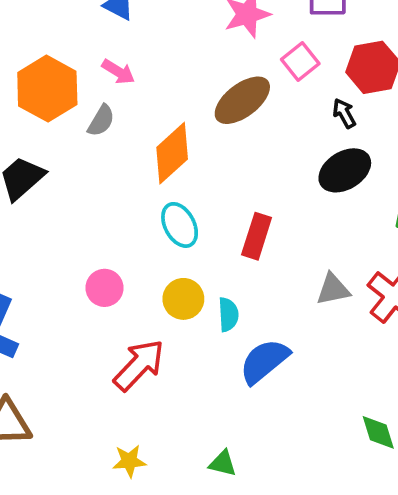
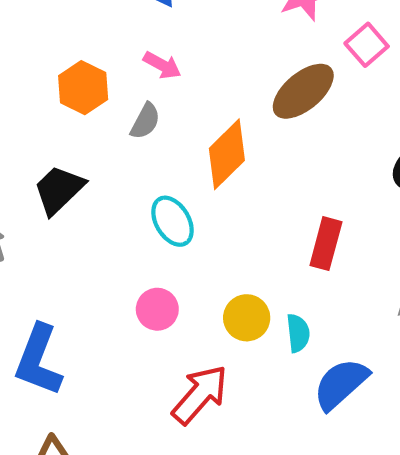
orange hexagon: (47, 89) -> (83, 88), size x0.7
cyan ellipse: (180, 225) -> (172, 221), moved

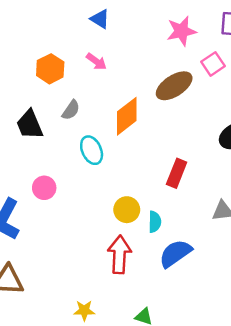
gray semicircle: (145, 121) -> (71, 110), moved
black trapezoid: (59, 190) -> (30, 125), turned -76
pink circle: (157, 309) -> (44, 188), moved
red arrow: (200, 395) -> (119, 255), moved, turned -45

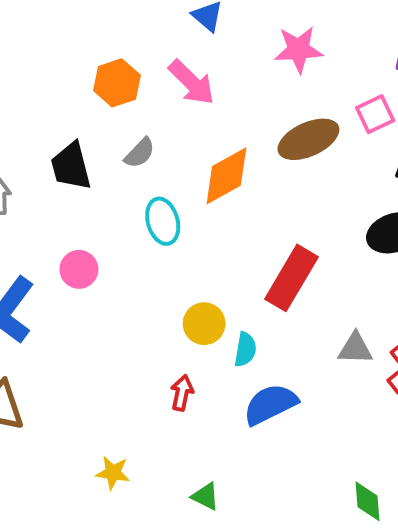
pink star: (181, 31) -> (299, 50), moved
pink arrow: (96, 61) -> (192, 82), size x1.5
red rectangle: (177, 173) -> (291, 278), size x1.4
red arrow: (119, 255) -> (182, 393), size x0.6

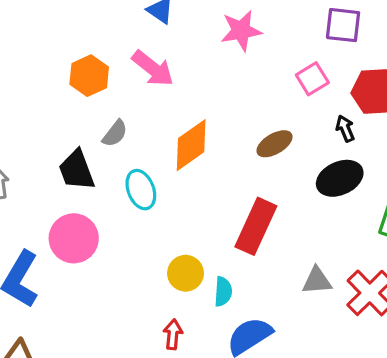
brown ellipse: (308, 139) -> (275, 144), moved, size x0.7
black trapezoid: (71, 166) -> (77, 170), moved
pink circle: (79, 269) -> (74, 238), size x1.5

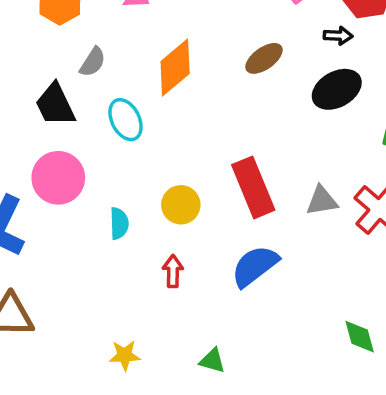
black arrow: (345, 129) -> (338, 36), turned 120
red rectangle: (256, 226) -> (253, 187), moved, turned -42
cyan semicircle: (223, 292) -> (119, 223), moved

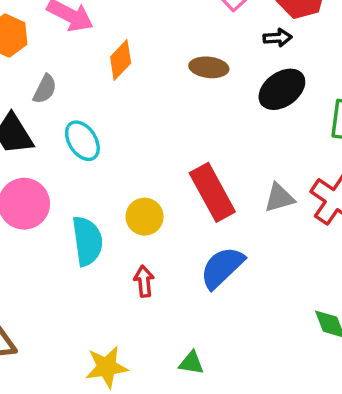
brown ellipse: (264, 58) -> (209, 67), turned 48
orange diamond: (175, 68) -> (121, 60), moved, size x0.7
cyan semicircle: (119, 223) -> (87, 241), size x1.6
yellow star: (125, 355) -> (107, 367), size x1.4

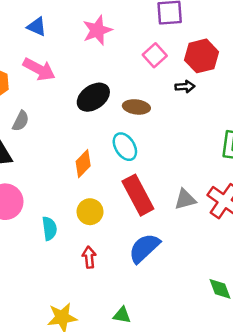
orange diamond: (121, 60) -> (83, 164), moved
black ellipse: (282, 89) -> (93, 97), moved
cyan ellipse: (82, 141) -> (125, 147), moved
cyan semicircle: (87, 241) -> (49, 229), size x0.7

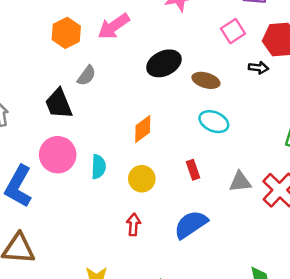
pink arrow: (39, 69) -> (114, 26), turned 108
cyan ellipse: (125, 147) -> (214, 122), moved, turned -44
red rectangle: (138, 195) -> (193, 170), size x0.5
cyan semicircle: (49, 229) -> (98, 167), moved

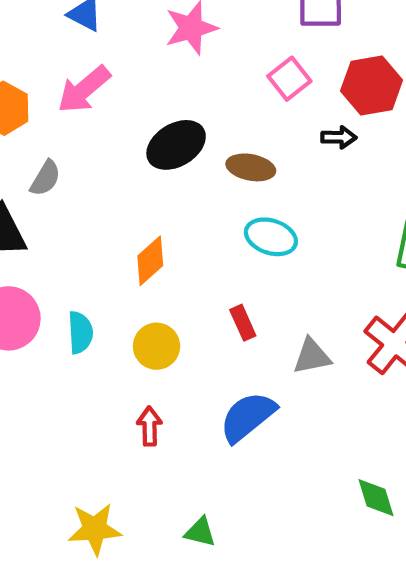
gray triangle: (240, 182) -> (312, 356), moved

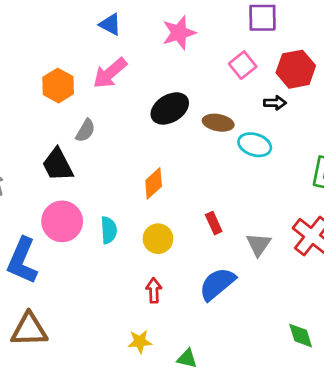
cyan ellipse: (271, 237) -> (255, 145), moved
gray triangle: (312, 356) -> (259, 244), turned -44
yellow star: (95, 529) -> (140, 342), moved, size x0.7

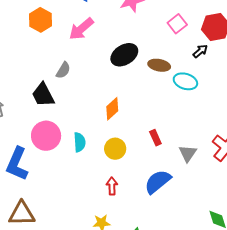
orange hexagon: (58, 86) -> (41, 20), moved
black arrow: (275, 103) -> (200, 51), turned -42

